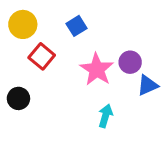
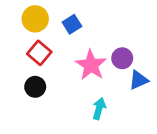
yellow circle: (23, 24) -> (35, 19), moved
black circle: (18, 98) -> (35, 87), moved

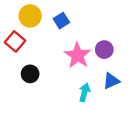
red square: (39, 53) -> (15, 41), moved
blue triangle: (139, 80) -> (111, 81), moved

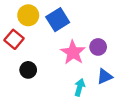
blue square: (61, 21) -> (58, 20), size x1.5

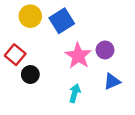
red square: (14, 39) -> (15, 55), moved
cyan arrow: (80, 87) -> (75, 93), moved

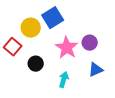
yellow circle: (30, 16) -> (31, 28), moved
black circle: (30, 75) -> (36, 64), moved

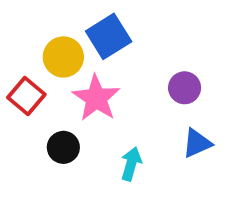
pink star: (67, 48) -> (96, 98), moved
black circle: (36, 64) -> (63, 147), moved

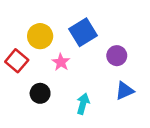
blue square: (109, 36) -> (83, 32), moved
pink star: (96, 98) -> (61, 62), size x0.6

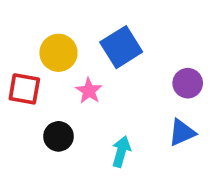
purple circle: (117, 56) -> (188, 83), moved
red square: (17, 61) -> (24, 89), turned -30

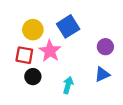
red square: (24, 89) -> (24, 55), moved
pink star: (89, 91) -> (50, 51), size x1.5

